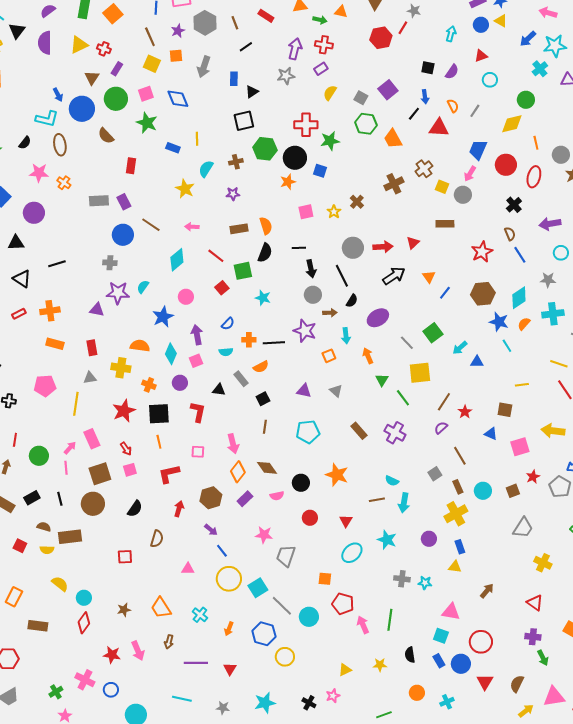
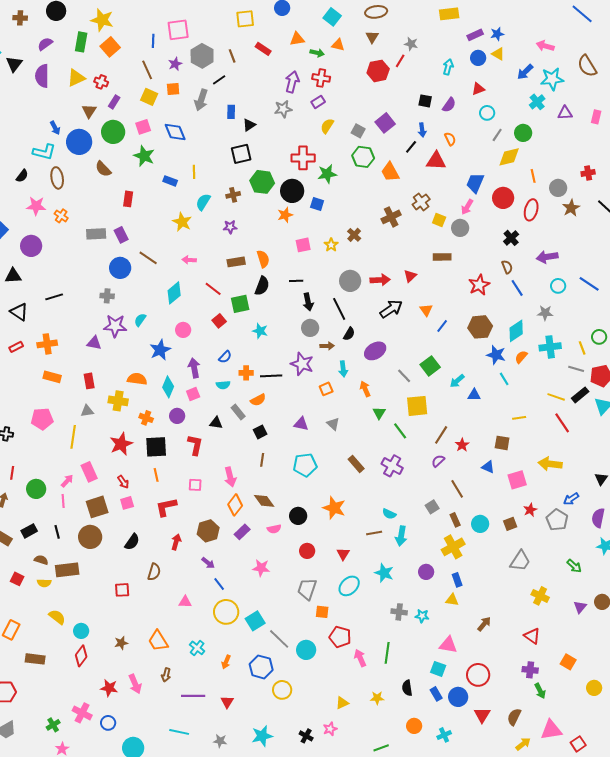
black line: (246, 47) -> (219, 80), moved
gray line: (475, 111) -> (497, 135), moved
gray trapezoid: (286, 556) -> (307, 589), moved

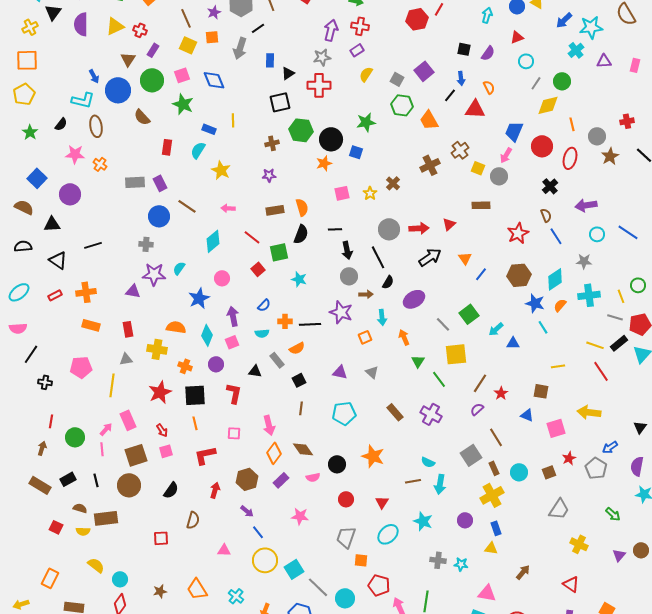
red cross: (303, 158) -> (319, 85), moved
cyan semicircle: (203, 202) -> (198, 150), moved
gray square: (432, 507) -> (471, 455), size x1.5

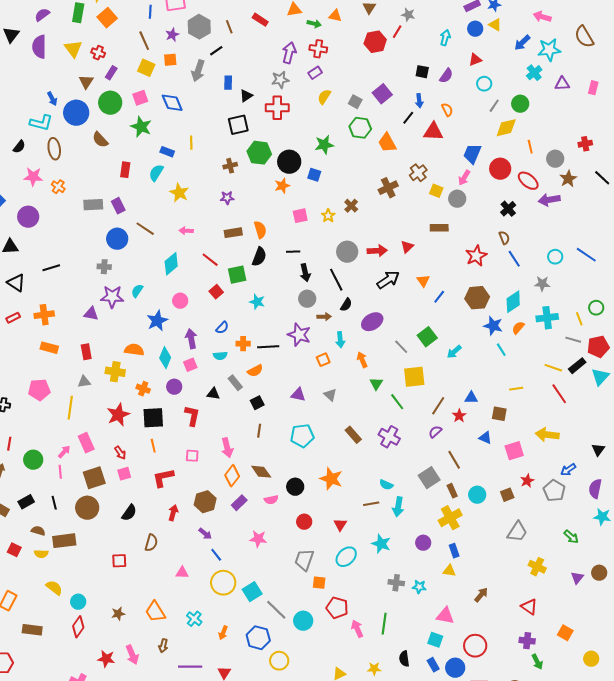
yellow triangle: (115, 26) -> (73, 49), turned -42
red ellipse: (570, 158) -> (528, 181), turned -65
purple arrow: (586, 205) -> (549, 200), moved
blue triangle: (513, 343) -> (471, 398), moved

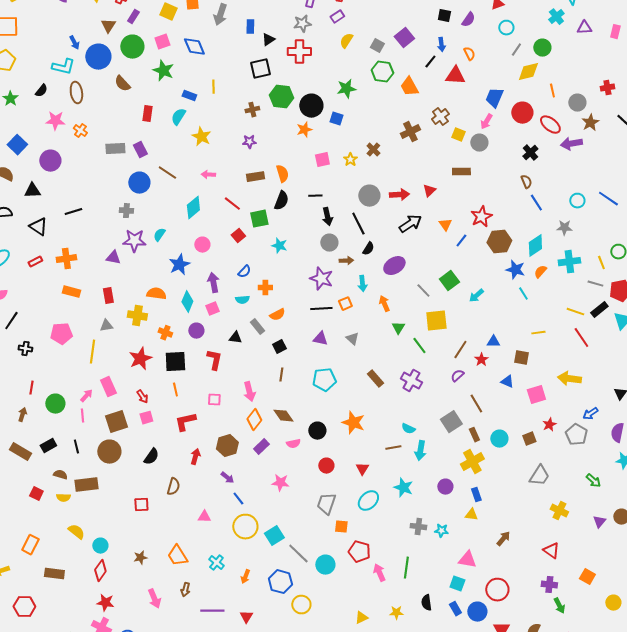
red star: (476, 256) -> (481, 217), moved
black line: (268, 347) -> (321, 309), moved
red star: (106, 659) -> (105, 603), moved

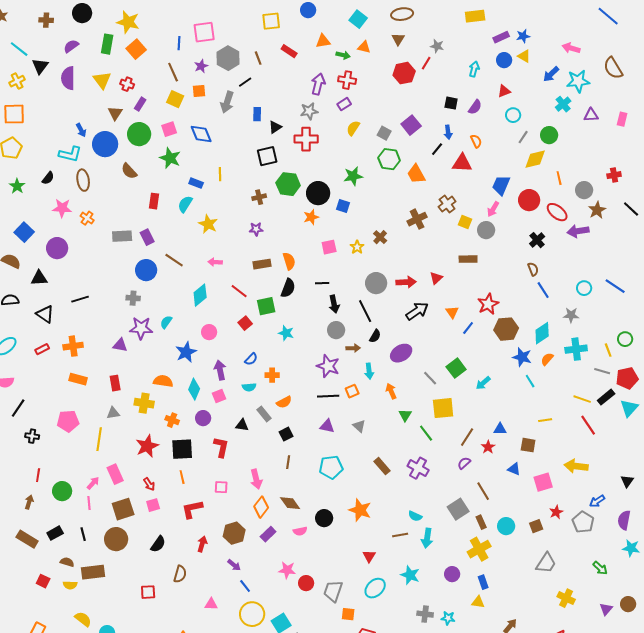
red circle: (326, 466) -> (306, 583), moved

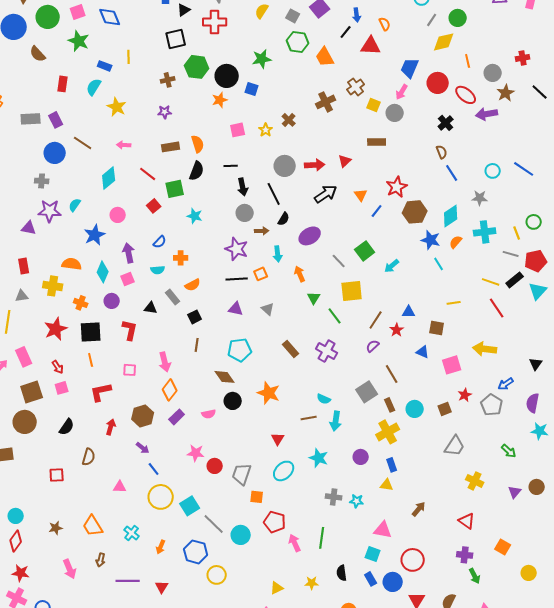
brown diamond: (290, 503) -> (225, 377), moved

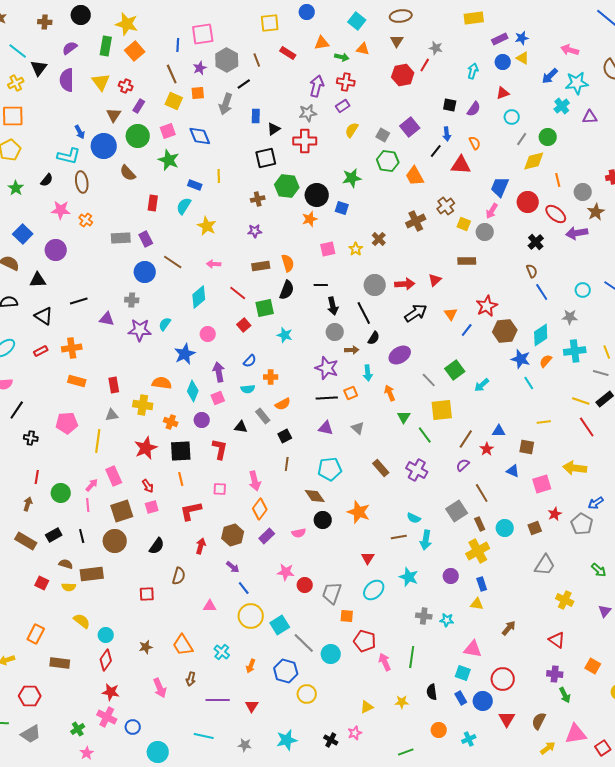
purple triangle: (29, 228) -> (107, 319), moved

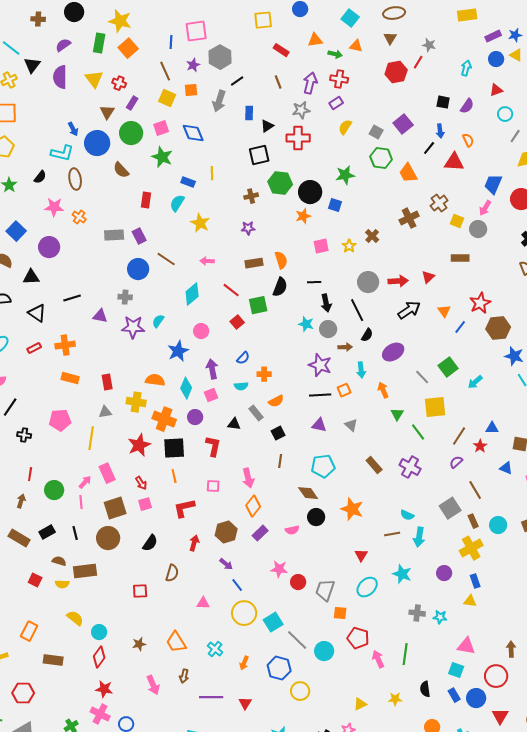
brown line: (257, 60) -> (278, 82), moved
cyan star: (285, 335) -> (306, 324), moved
orange cross: (171, 422) -> (164, 419), size x1.6
brown arrow: (509, 628) -> (511, 649), moved, turned -42

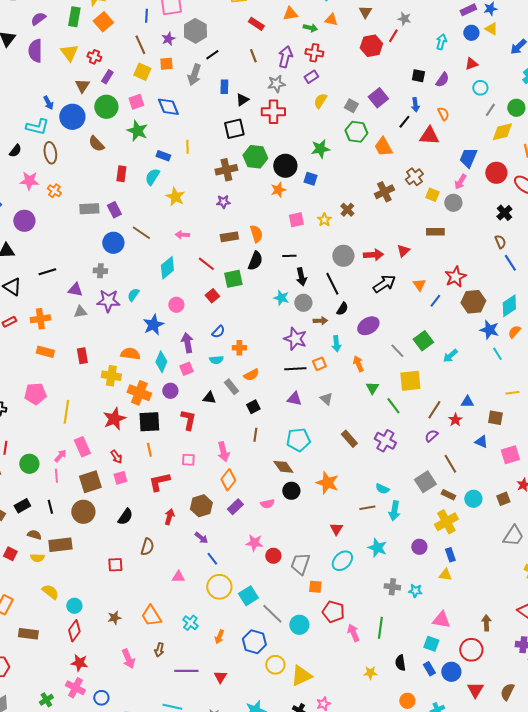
brown cross: (251, 196) -> (226, 170), size x1.5
gray triangle: (105, 412) -> (80, 312), moved
brown rectangle: (473, 521) -> (448, 495), turned -40
yellow triangle: (360, 704) -> (301, 676), moved, size x1.6

